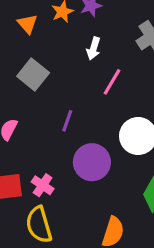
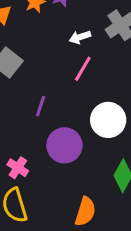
white arrow: (93, 48) -> (80, 37), moved, turned 55

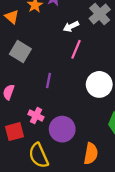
purple circle: (64, 145) -> (62, 129), moved
pink cross: (18, 168) -> (36, 116), moved

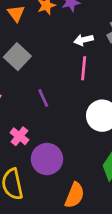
pink line: (76, 49) -> (84, 68), turned -30
purple line: (48, 81) -> (43, 98), turned -48

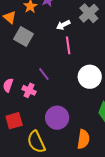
gray square: (17, 57) -> (23, 37), moved
pink cross: (19, 136) -> (29, 90), moved

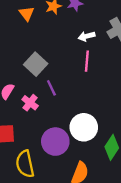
gray square: (23, 37) -> (36, 64), moved
white circle: (90, 77) -> (84, 127), moved

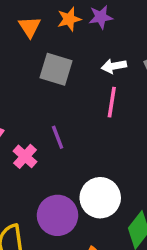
gray square: (36, 64) -> (56, 69), moved, turned -30

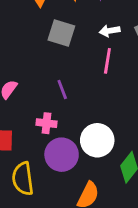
pink cross: (25, 156) -> (46, 123), moved, turned -36

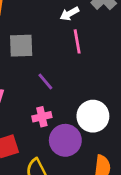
gray square: (61, 33) -> (21, 46), moved

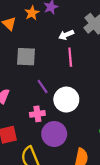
white circle: (93, 116) -> (66, 100), moved

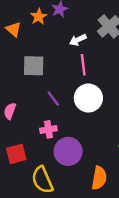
white circle: (66, 100) -> (88, 98), moved

